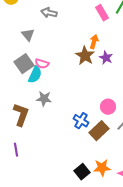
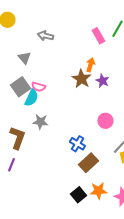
pink circle: (108, 107) -> (105, 121), moved
brown rectangle: (99, 131) -> (88, 163), moved
purple line: (16, 150) -> (11, 165), moved, turned 32

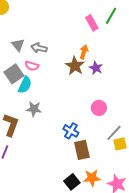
gray arrow: (45, 36) -> (39, 48), moved
pink semicircle: (38, 87) -> (32, 66), moved
brown rectangle: (88, 163) -> (82, 150), turned -60

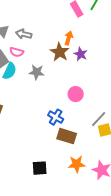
pink circle: (99, 108) -> (76, 94), moved
gray star: (34, 109) -> (37, 72), moved
brown rectangle: (82, 150) -> (67, 136), turned -60
black square: (72, 182) -> (40, 168), moved, turned 35

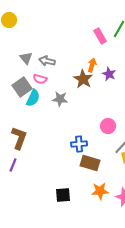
purple star: (81, 54) -> (109, 74), moved
pink circle: (76, 94) -> (108, 126), moved
blue cross: (56, 117) -> (79, 144), turned -35

